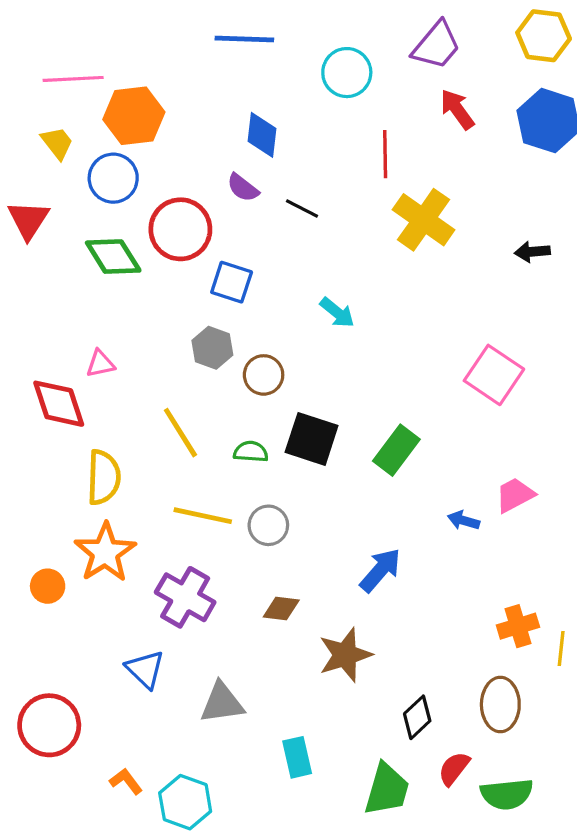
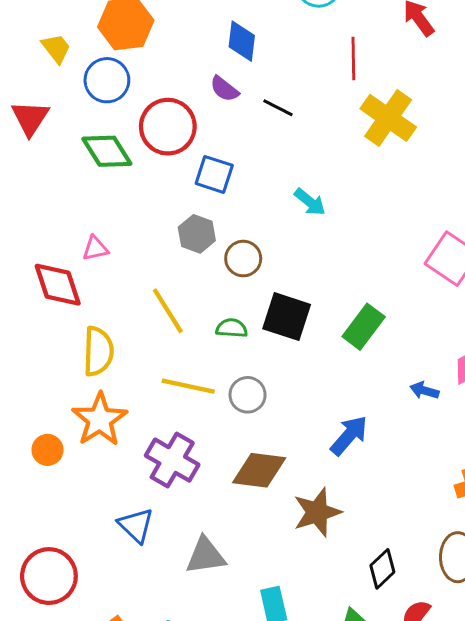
brown diamond: (281, 609) -> (259, 470), size x1.6

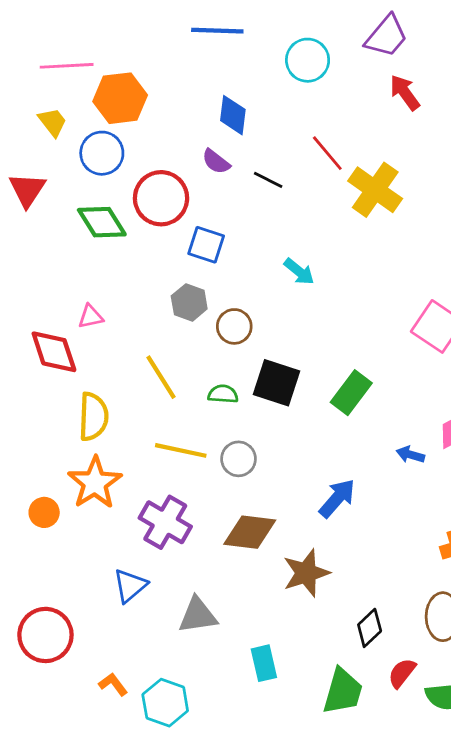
red line: (353, 58) -> (327, 153), moved, turned -39
blue triangle: (136, 525) -> (130, 586), turned 36

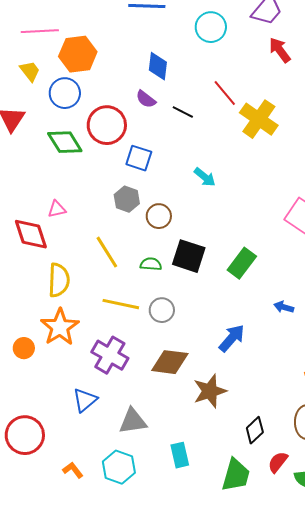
cyan hexagon: (165, 703) -> (119, 467), moved

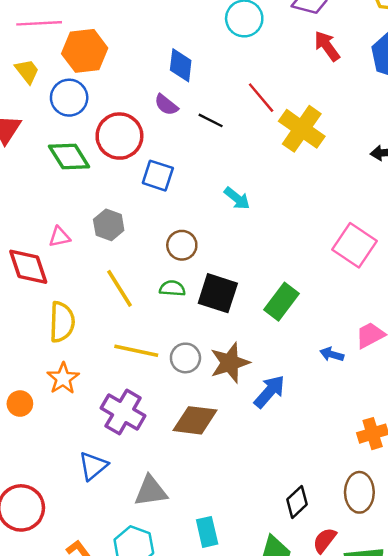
gray hexagon: (127, 199) -> (109, 225), moved
green semicircle: (151, 264) -> (172, 288), moved
orange star: (60, 327) -> (63, 378), size x0.7
brown star: (210, 391) -> (230, 363), moved

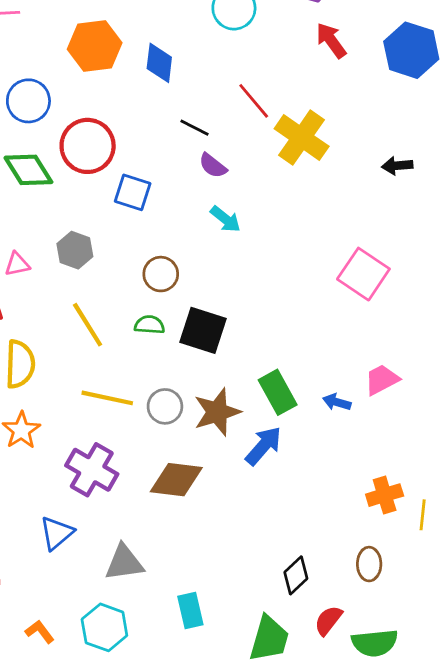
orange hexagon: (85, 51) -> (95, 46), moved
purple semicircle: (166, 105) -> (213, 166), moved
green rectangle: (281, 302) -> (278, 392), moved, turned -66
brown ellipse: (359, 492) -> (369, 564), size x0.7

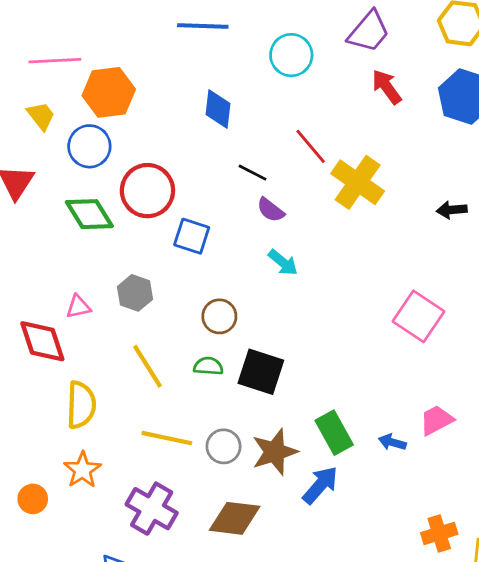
orange hexagon: (95, 46) -> (109, 92), moved

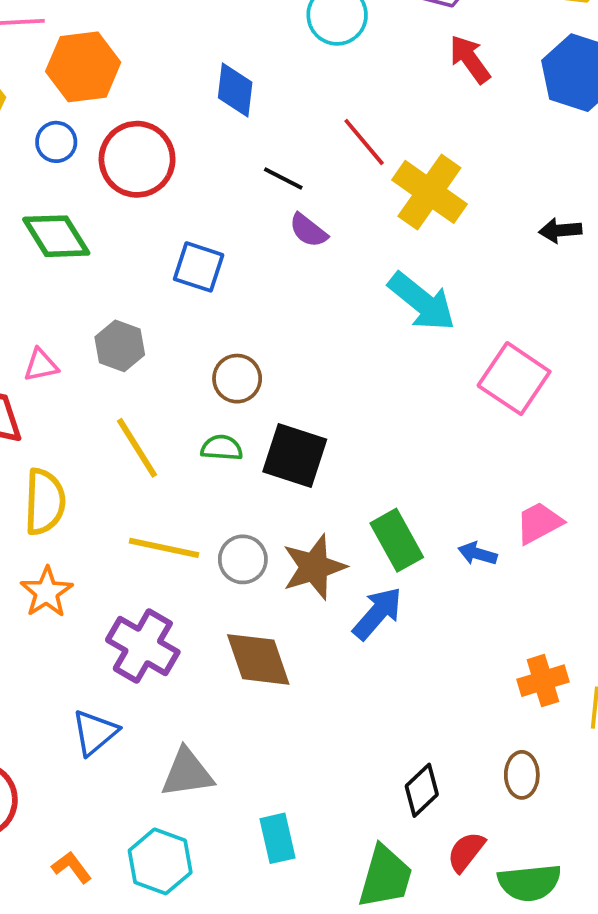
blue circle: (89, 146) -> (56, 142), size x0.7
red circle: (147, 191) -> (137, 159), moved
cyan arrow: (283, 262) -> (422, 302), moved, size x1.6
brown diamond: (235, 518) -> (258, 659), turned 64

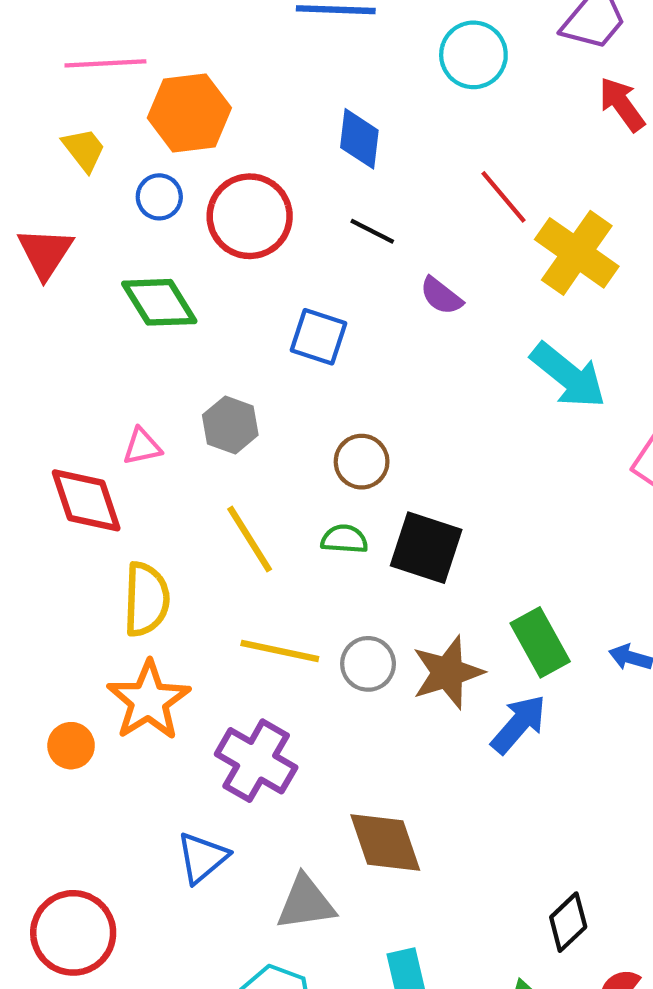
black line: (283, 178) -> (372, 231), moved
orange star: (47, 592) -> (148, 700), size x1.4
brown diamond: (258, 659) -> (385, 843), moved

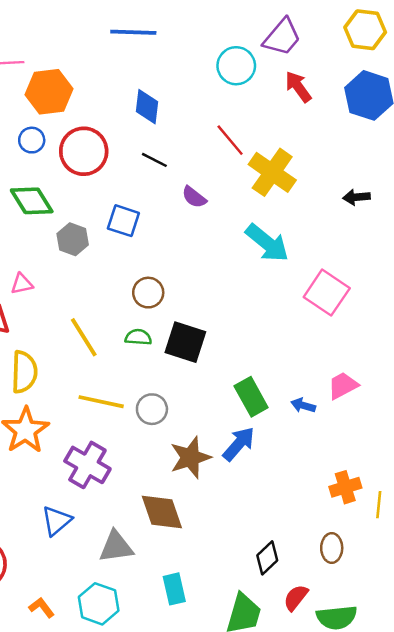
cyan circle: (473, 55) -> (236, 66), moved
gray hexagon: (230, 425) -> (73, 239), moved
brown star: (448, 673) -> (190, 457), moved

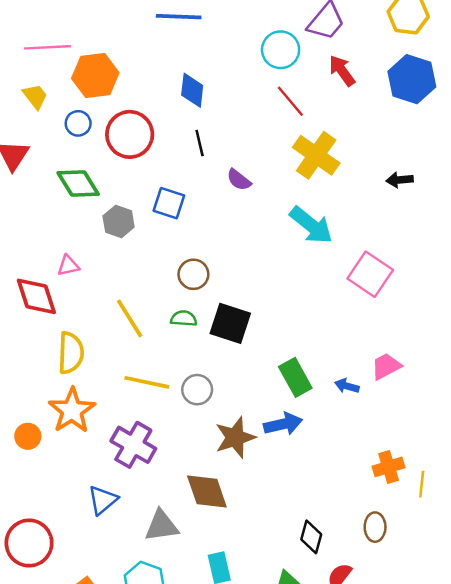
red line: (230, 140) -> (290, 101), moved
black line: (154, 160) -> (200, 143), turned 50
blue arrow: (239, 444) -> (283, 424), turned 36
black diamond: (267, 558) -> (311, 537), turned -32

